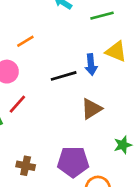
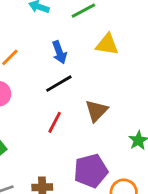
blue arrow: (91, 65) -> (59, 52), moved
red line: (17, 104) -> (55, 122), moved

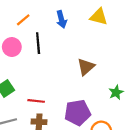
black line: (59, 84) -> (38, 43), moved, turned -70
red line: (55, 122) -> (36, 101), moved, turned 63

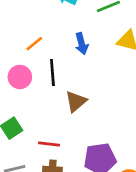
brown triangle: (86, 67) -> (76, 102), moved

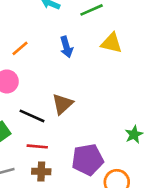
black line: (52, 72) -> (32, 116), moved, turned -60

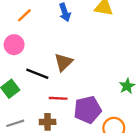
red line: (37, 146) -> (58, 98), moved

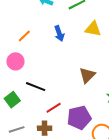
brown triangle: (63, 62) -> (87, 75), moved
red line: (58, 98) -> (54, 108), turned -35

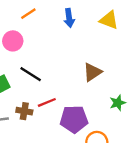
brown cross: (45, 128) -> (24, 111), moved

